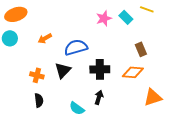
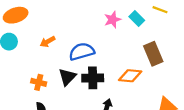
brown rectangle: (141, 49) -> (153, 54), size x1.5
black cross: (100, 69) -> (93, 78), moved
orange diamond: (133, 72) -> (130, 76), moved

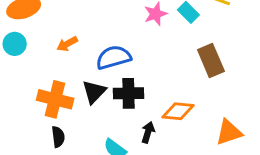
orange diamond: (130, 76) -> (178, 111), moved
orange cross: (39, 82) -> (55, 99), size x1.6

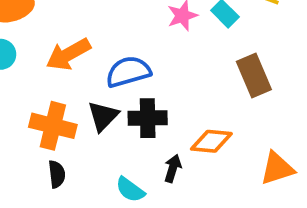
orange arrow: (67, 44) -> (68, 54), size x1.6

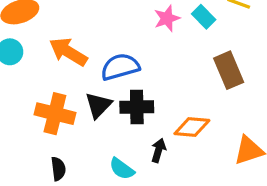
orange arrow: (68, 54) -> (68, 52), turned 60
black semicircle: (57, 174) -> (58, 169), moved

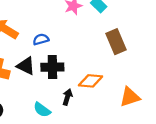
blue semicircle: (120, 67) -> (41, 39), size x0.6
black triangle: (98, 105) -> (26, 66), turned -48

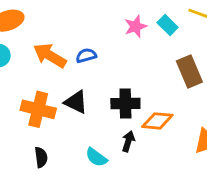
blue semicircle: (41, 39) -> (86, 56), moved
black cross: (52, 67) -> (125, 104), moved

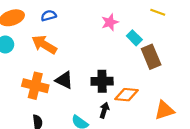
cyan rectangle: (168, 25) -> (134, 38), moved
blue semicircle: (86, 56) -> (49, 16), moved

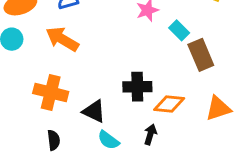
black triangle: (64, 80) -> (94, 111), moved
black arrow: (104, 110) -> (150, 134), moved
orange triangle: (164, 110) -> (218, 108), moved

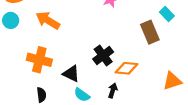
cyan rectangle: (179, 30) -> (167, 14), moved
black cross: (137, 87) -> (103, 55), turned -36
orange triangle: (218, 108) -> (172, 81), moved

